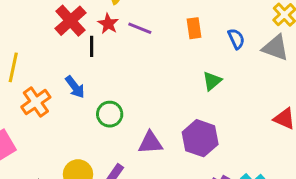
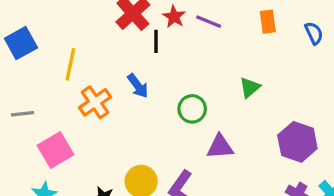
green triangle: (212, 81) -> (250, 87), moved
green circle: (110, 114) -> (192, 109), moved
purple hexagon: (200, 138) -> (297, 142), moved

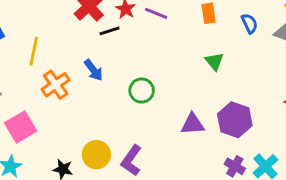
black line: (156, 41) -> (110, 31), turned 72
green triangle: (250, 87) -> (214, 61), moved, turned -30
purple triangle: (220, 147) -> (193, 124), moved

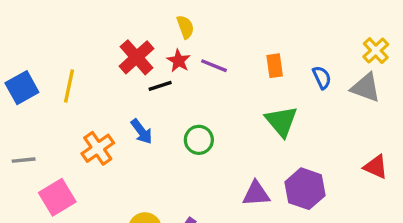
yellow line: (34, 51) -> (69, 86), moved
green triangle: (214, 61) -> (281, 121), size x1.5
green circle: (142, 91) -> (199, 140), moved

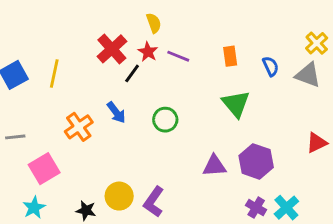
black line: (160, 86) -> (132, 73), turned -36
red triangle: (376, 167) -> (317, 143), turned -50

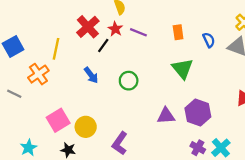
yellow line: (54, 73) -> (56, 49), moved
orange cross: (79, 127) -> (38, 74), moved
gray line: (15, 137) -> (14, 94), turned 32
pink square: (44, 169) -> (58, 120), moved
yellow circle: (119, 196) -> (86, 127), moved

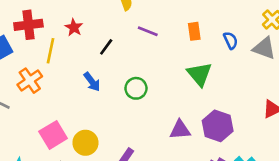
red cross: (88, 27) -> (28, 25), moved, turned 35
red star: (115, 29) -> (74, 27), moved

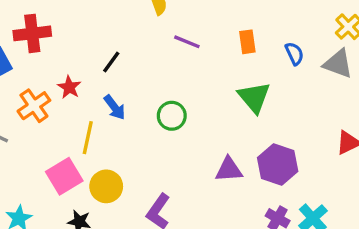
red star: (74, 27) -> (69, 87), moved
black line: (106, 47) -> (111, 62), moved
yellow line: (50, 51) -> (88, 138), moved

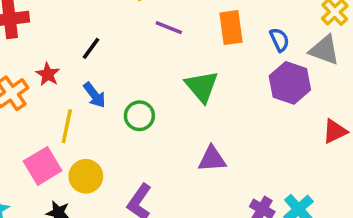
orange rectangle: (247, 42) -> (231, 28), size x1.4
green triangle: (254, 97) -> (202, 86), moved
green circle: (172, 116) -> (139, 116), moved
purple hexagon: (278, 165) -> (290, 83), moved

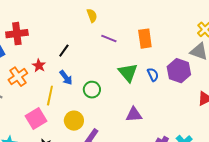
blue semicircle: (279, 40) -> (153, 75), moved
yellow circle: (86, 176) -> (74, 121), moved

